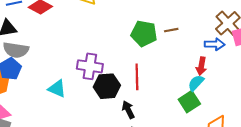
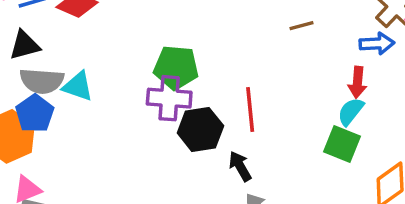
green pentagon: (144, 33) -> (176, 67), moved
cyan triangle: (57, 89) -> (78, 86), moved
green square: (189, 102) -> (342, 144), turned -30

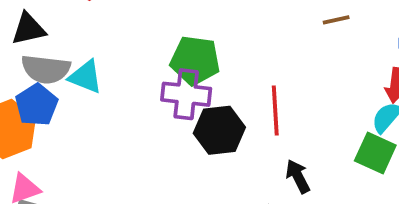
black arrow: (240, 166) -> (298, 176), moved

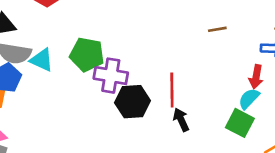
green pentagon: (195, 60) -> (87, 55), moved
black arrow: (298, 176) -> (181, 120), moved

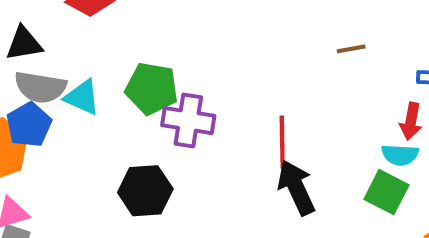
cyan semicircle: (249, 99) -> (400, 155), turned -130
black hexagon: (133, 102) -> (145, 191), moved
black arrow: (181, 120) -> (296, 187), size x1.5

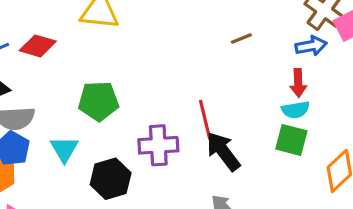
cyan triangle: (82, 97) -> (64, 149), moved, turned 48
purple cross: (188, 121) -> (158, 145), moved

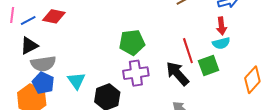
green pentagon: (98, 101) -> (132, 42), moved
red line: (205, 120) -> (188, 51), moved
green square: (291, 140) -> (209, 66), moved, turned -30

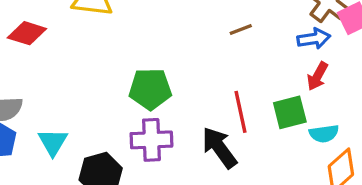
red arrow: (222, 26) -> (317, 76), moved, turned 30
cyan semicircle: (221, 43) -> (324, 134), moved
green square: (209, 66) -> (290, 112), moved

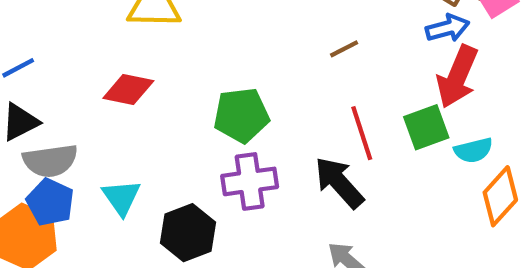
brown line: (241, 30) -> (344, 49), moved
red diamond: (27, 33) -> (128, 90), moved
red arrow: (317, 76) -> (457, 77), size x1.6

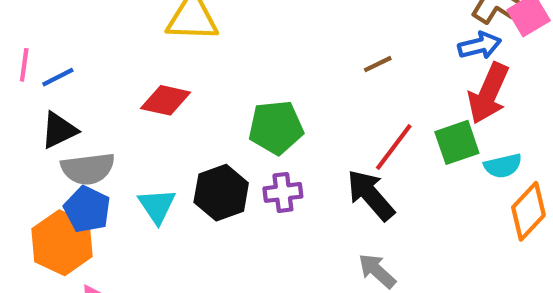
red line: (362, 133) -> (394, 147), turned 54
purple cross: (250, 181) -> (283, 192), size x0.7
black hexagon: (188, 233) -> (221, 193), moved

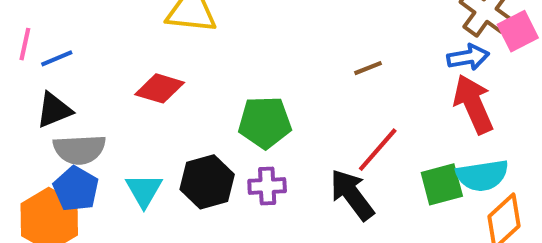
red arrow: (488, 93) -> (473, 104), turned 128
green square: (457, 142) -> (442, 184), moved
cyan semicircle: (503, 166) -> (482, 175), size x1.4

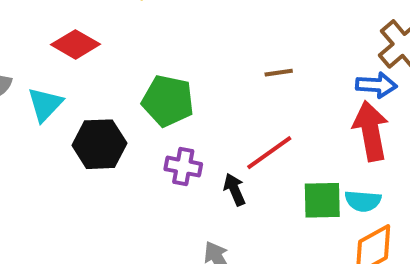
cyan semicircle: (482, 175) -> (363, 201), size x0.7
purple cross: (267, 186) -> (183, 167), moved
cyan triangle: (144, 190) -> (45, 104), moved
black arrow: (352, 195) -> (234, 189), size x0.6

